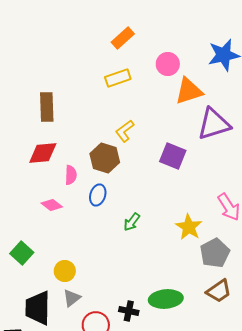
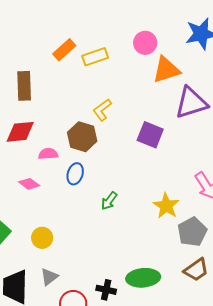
orange rectangle: (123, 38) -> (64, 50), moved
pink semicircle: (71, 175) -> (48, 154), turned -96
yellow circle: (65, 271) -> (42, 238), moved

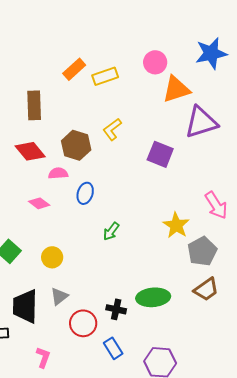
red diamond: (20, 132) -> (30, 151), turned 56
brown hexagon: (82, 137) -> (76, 145), moved
green arrow: (109, 201) -> (111, 231), moved

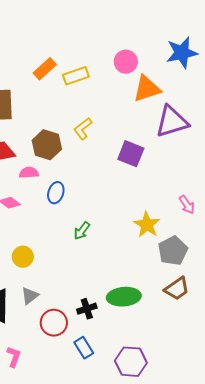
pink arrow: (216, 205) -> (187, 205), size x0.7
black cross: (116, 309) -> (87, 309), turned -30

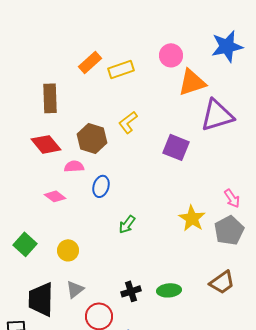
gray pentagon: (173, 251) -> (229, 230), moved
green ellipse: (124, 297) -> (169, 290), size x0.7
black cross: (87, 309) -> (131, 291), moved

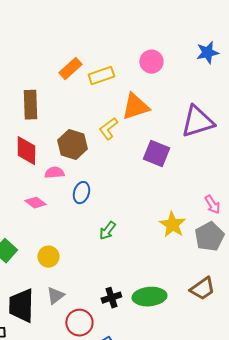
blue star: (227, 46) -> (207, 53), size x0.7
orange triangle: (192, 82) -> (135, 107), moved
red diamond: (46, 144) -> (26, 151), turned 40
green ellipse: (169, 290) -> (149, 297), size x1.4

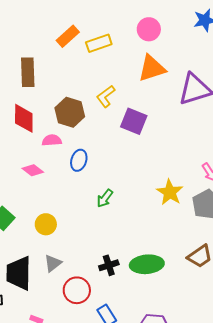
orange triangle: (135, 107) -> (152, 68), moved
purple square: (156, 154) -> (134, 121), moved

